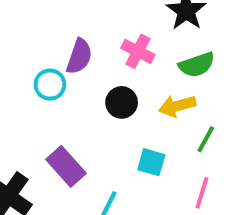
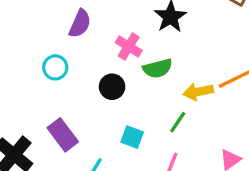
purple semicircle: (79, 56) -> (80, 24), moved
green semicircle: (197, 65) -> (158, 68), moved
yellow arrow: (177, 106) -> (198, 92), moved

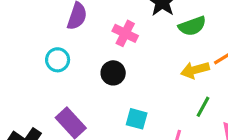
green semicircle: (158, 68) -> (192, 26), moved
green line: (178, 122) -> (203, 107), moved

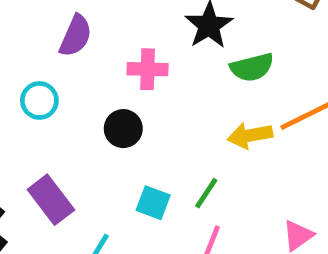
pink cross: (125, 33) -> (148, 69), turned -30
green line: (203, 107) -> (206, 193), moved

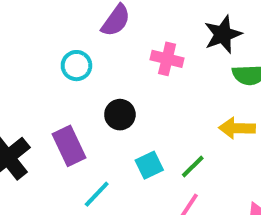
black circle: (123, 129) -> (120, 115), moved
cyan square: (153, 203) -> (149, 165), turned 32

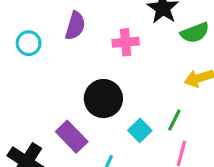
cyan circle: (76, 66) -> (29, 43), moved
black circle: (120, 115) -> (103, 99), size x1.5

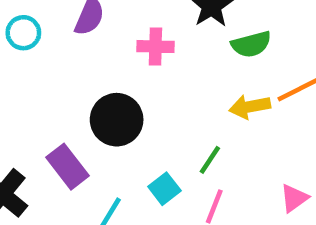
cyan square: (140, 130) -> (164, 189), moved

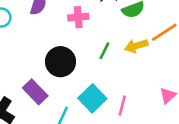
green line: (210, 160) -> (104, 51), moved
cyan square: (164, 189) -> (92, 98), size x1.5

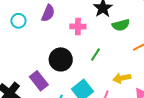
yellow arrow: (136, 46) -> (122, 78), moved

